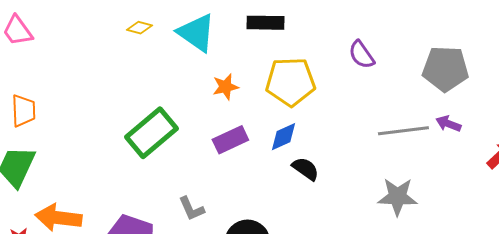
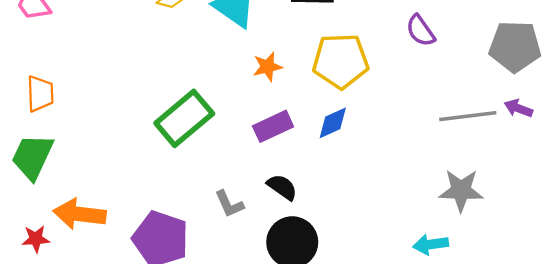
black semicircle: (305, 169) -> (282, 187), moved

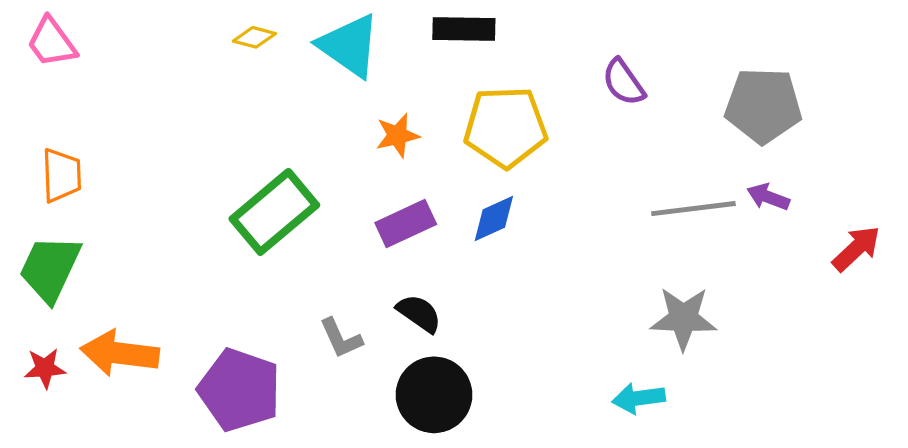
red star: (36, 239) -> (45, 368), moved

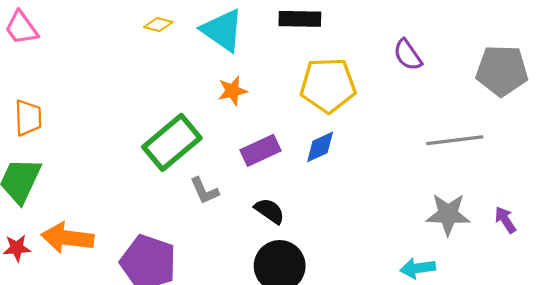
orange star: (397, 135) -> (232, 91), moved
purple arrow: (768, 197) -> (505, 220), moved, turned 36
gray L-shape: (341, 338) -> (204, 191), moved

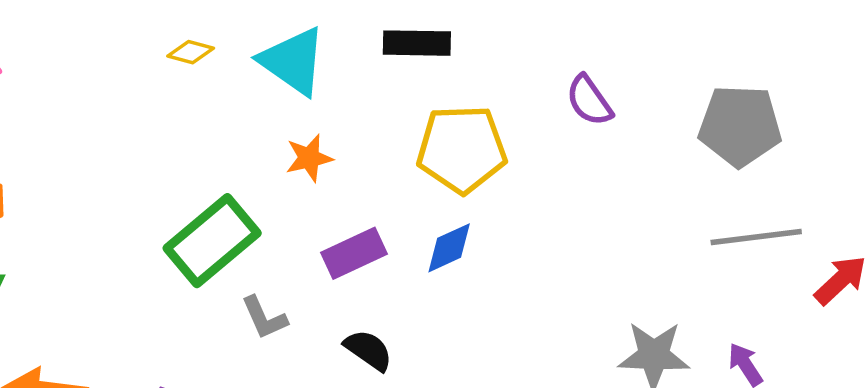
gray line: (455, 140) -> (756, 237), moved

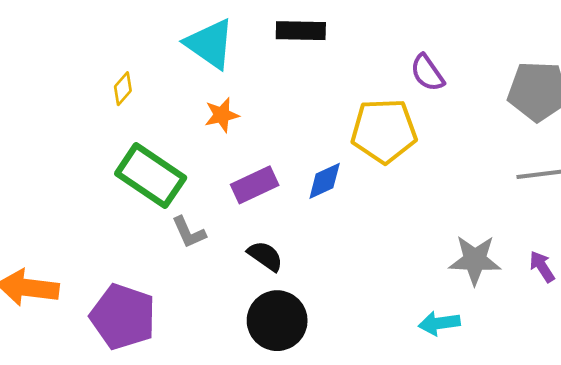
yellow diamond: (191, 52) -> (123, 89), moved, turned -64
yellow pentagon: (462, 149) -> (384, 131), moved
green rectangle: (212, 241) -> (151, 176), turned 74

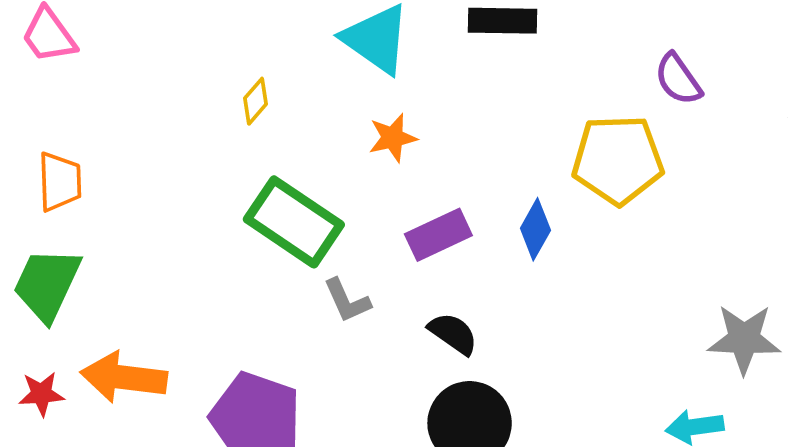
blue diamond: (325, 181) -> (535, 229), turned -36

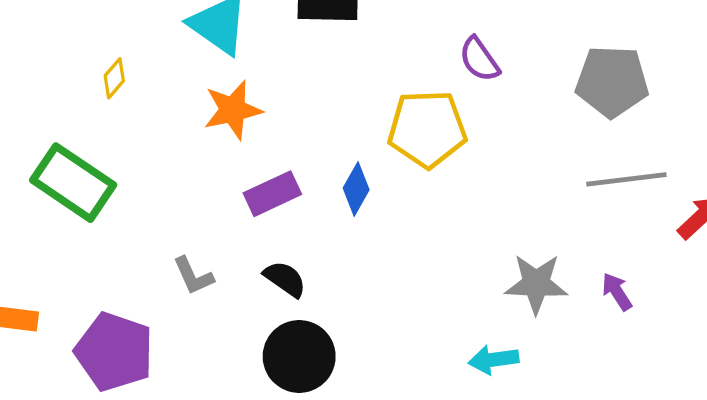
orange star: (393, 138) -> (233, 110), size x1.4
green rectangle: (294, 222) -> (73, 183), moved
gray L-shape: (347, 301) -> (193, 276), moved

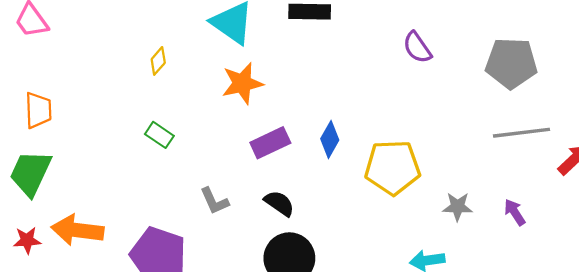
yellow pentagon: (427, 129) -> (393, 167), moved
green rectangle: (73, 183) -> (159, 135), moved, size x0.5
gray star: (536, 284) -> (458, 207), size x0.7

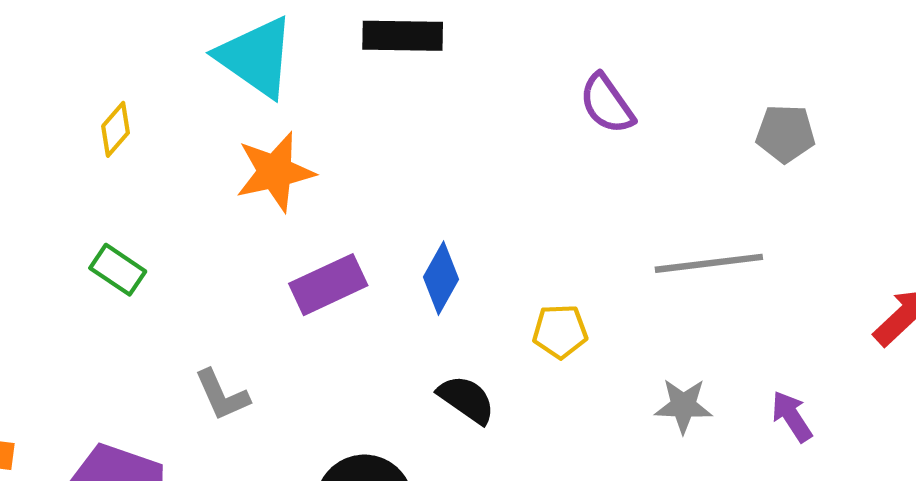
gray pentagon: (511, 63) -> (785, 134), size x0.6
gray line: (521, 133) -> (709, 263), moved
yellow pentagon: (393, 167) -> (560, 331), size x0.5
black semicircle: (279, 203) -> (466, 399), moved

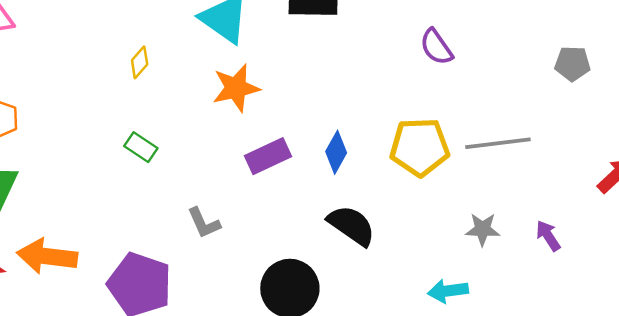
gray pentagon: (785, 134) -> (572, 64), moved
yellow pentagon: (560, 331) -> (420, 147), moved, size x1.8
black semicircle: (466, 399) -> (352, 225), size x1.4

